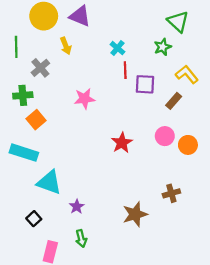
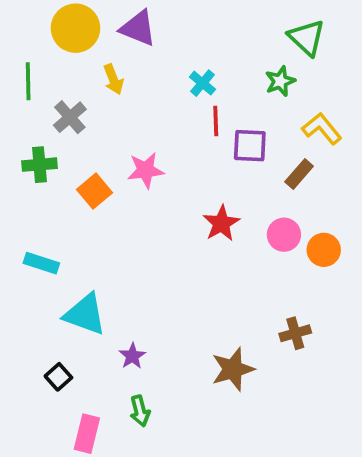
orange square: (36, 120) -> (94, 191), moved
red star: (122, 143) -> (221, 223), moved
cyan rectangle: (24, 153) -> (41, 263), size x0.7

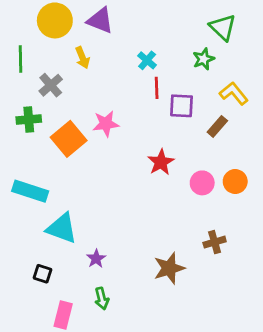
orange square: (94, 191) -> (69, 139), size x1.4
pink circle: (284, 235) -> (202, 183), moved
cyan rectangle: (41, 263) -> (30, 191), size x1.4
black square: (58, 377) -> (42, 274), turned -30

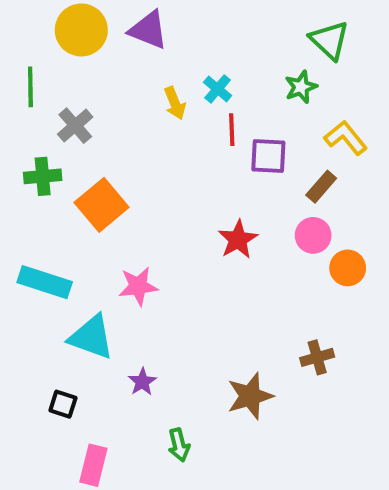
yellow arrow: (82, 58) -> (175, 103), moved
pink star: (106, 124) -> (138, 286), moved
pink circle: (202, 183) -> (313, 235), moved
green arrow: (102, 299) -> (179, 445), moved

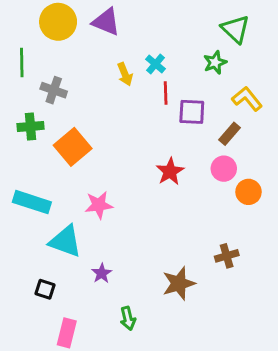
gray cross: (75, 126) -> (54, 90), turned -30

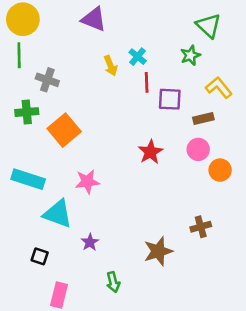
yellow circle: (58, 22) -> (23, 19), moved
brown rectangle: (230, 134) -> (203, 118), turned 36

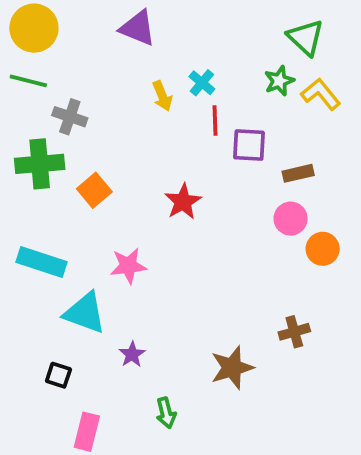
green line: (19, 55) -> (28, 81), turned -75
yellow L-shape: (219, 88) -> (321, 94), moved
green cross: (27, 112) -> (40, 164), size x1.4
orange square: (64, 130) -> (94, 190), size x0.7
red star: (150, 152) -> (183, 202), moved

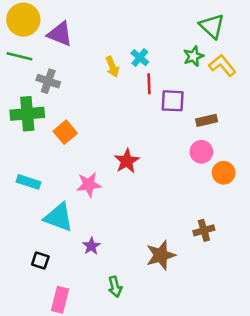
purple triangle: (138, 28) -> (60, 34), moved
red star: (183, 202) -> (127, 161), moved
cyan rectangle: (42, 262) -> (29, 182), size x0.7

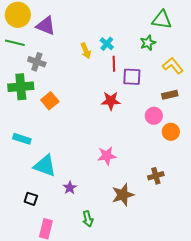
green triangle: (212, 26) -> (162, 20), turned -35
yellow L-shape: (222, 65) -> (173, 66), moved
brown rectangle: (207, 120) -> (170, 95), moved
red star: (127, 161) -> (111, 101), moved, turned 30
pink star: (89, 185) -> (107, 156), moved

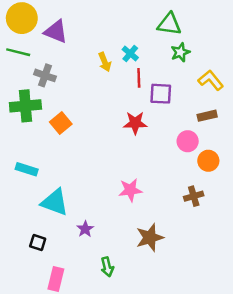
green triangle: (162, 20) -> (169, 24), moved
brown cross: (156, 176) -> (194, 196), moved

